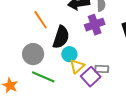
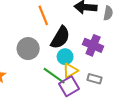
purple cross: (95, 25) -> (93, 45), moved, turned 30
green line: (43, 77) -> (54, 76), moved
purple square: (91, 77) -> (69, 86), moved

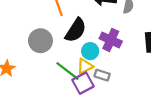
cyan circle: (65, 57) -> (90, 51), moved
gray rectangle: (95, 79) -> (102, 75), moved

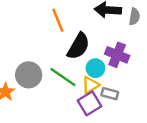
gray circle: (40, 41) -> (29, 75), moved
green line: (67, 71) -> (63, 77), moved

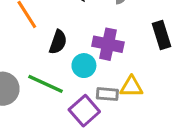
black semicircle: (78, 46) -> (58, 42), size x0.7
yellow triangle: (91, 85) -> (131, 87), moved, turned 42

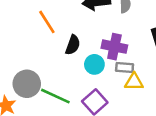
green line: (46, 84) -> (55, 96), moved
gray rectangle: (107, 94) -> (125, 67), moved

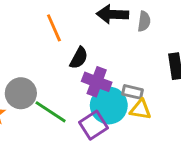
purple cross: (114, 47) -> (97, 82), moved
cyan circle: (94, 64) -> (109, 105), moved, size x1.6

